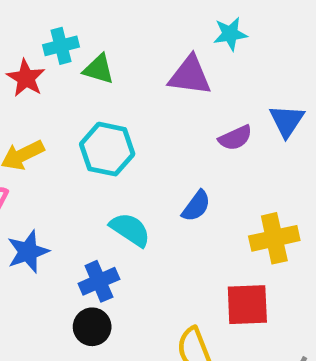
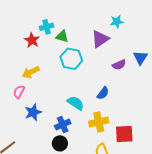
purple triangle: (190, 76) -> (100, 39), turned -42
cyan hexagon: (107, 149) -> (71, 59), moved
yellow cross: (274, 238) -> (99, 122), moved

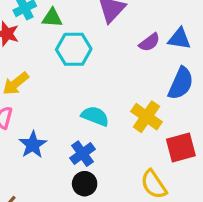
blue triangle: (140, 58) -> (179, 39), moved, turned -42
blue semicircle: (103, 93) -> (181, 83), moved, size x1.5
yellow cross: (99, 122) -> (147, 117), moved, turned -30

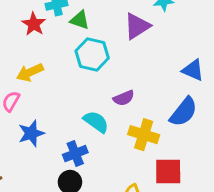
purple semicircle: (149, 42) -> (124, 98), moved
yellow cross: (147, 117) -> (144, 135), turned -32

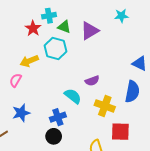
purple triangle: (137, 26) -> (90, 31), moved
cyan hexagon: (92, 55) -> (55, 49), moved
blue semicircle: (184, 112) -> (132, 92), turned -30
blue star: (31, 133) -> (21, 113), moved

